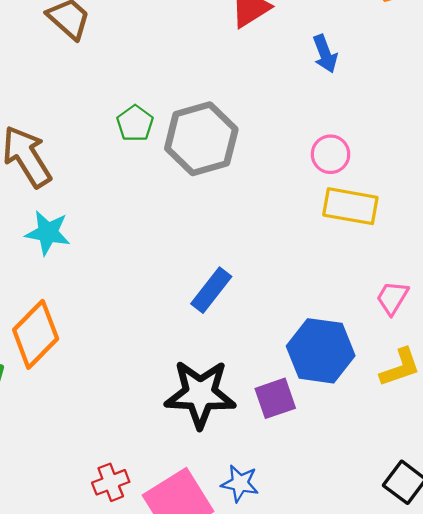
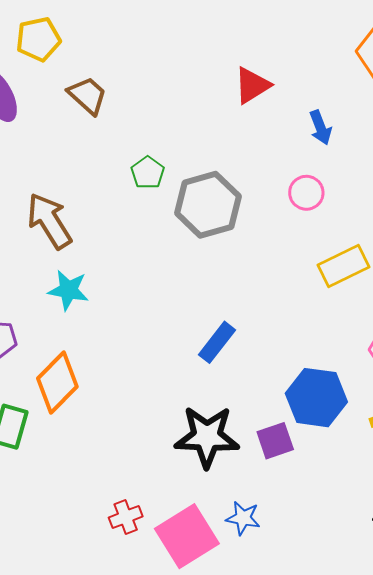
green pentagon: (135, 123) -> (148, 173), moved
pink circle: (331, 154) -> (306, 193), moved
yellow rectangle: (350, 206) -> (343, 266), turned -36

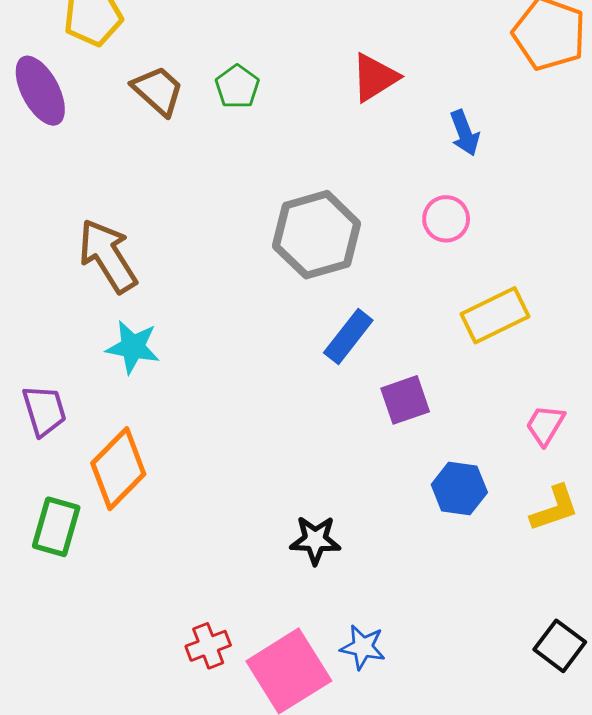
green pentagon: (148, 173) -> (237, 87), moved
blue rectangle: (217, 342) -> (348, 336), moved
blue hexagon: (316, 398) -> (459, 488), size x0.7
black star: (207, 437) -> (315, 540), size x0.6
purple square: (275, 441) -> (405, 400), moved

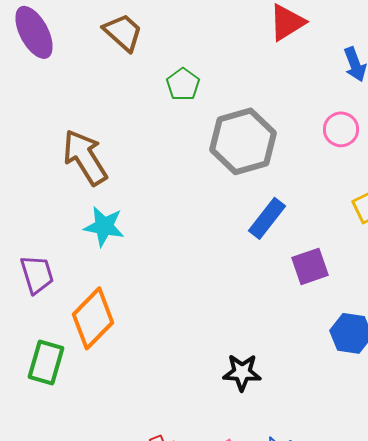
green pentagon: (237, 87) -> (183, 84), moved

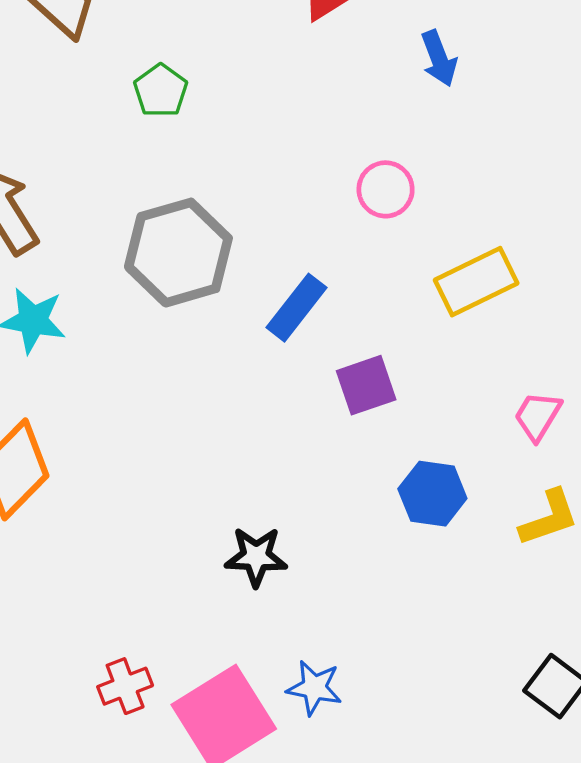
pink circle: (341, 129) -> (386, 189), moved
gray hexagon: (243, 141) -> (178, 253), moved

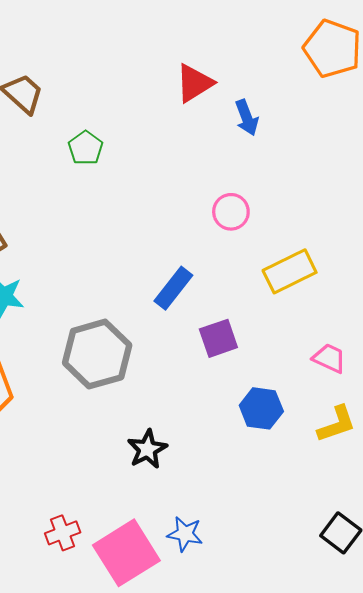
blue arrow: (439, 58) -> (247, 118), moved
gray hexagon: (178, 253) -> (97, 354), moved
pink trapezoid: (538, 416) -> (329, 358), turned 84
black star: (256, 557) -> (147, 449), turned -30

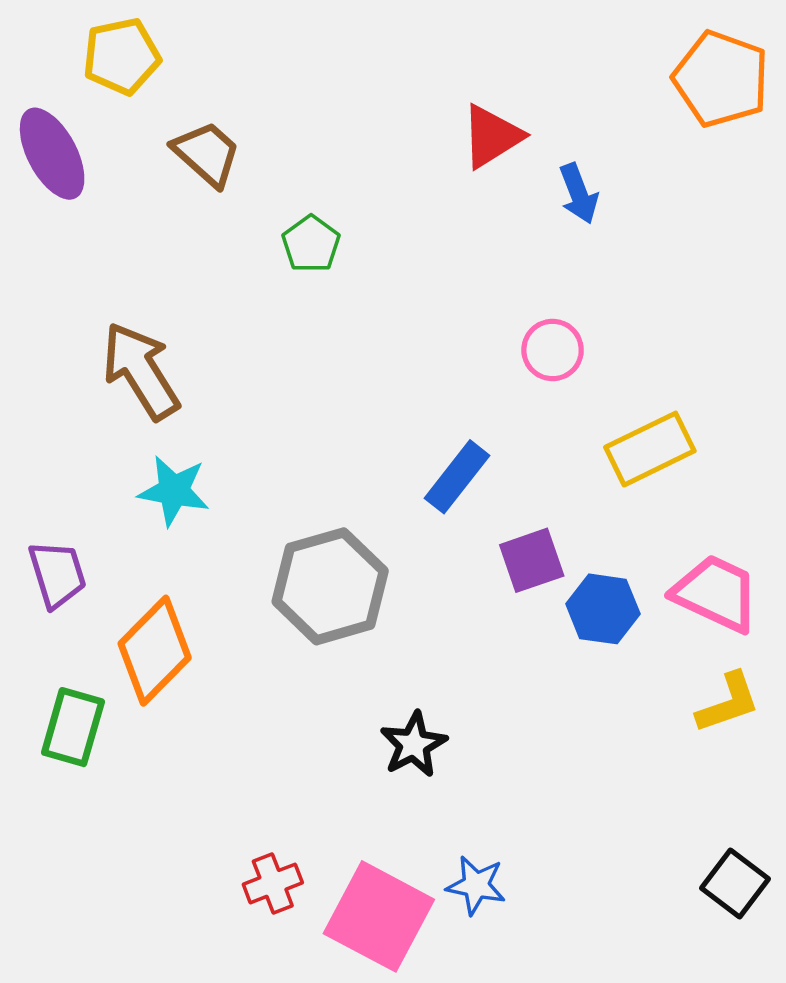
pink trapezoid: (329, 358) -> (716, 593), size x1.6
blue hexagon: (261, 408) -> (603, 609), moved
pink square: (126, 553) -> (379, 916), turned -30

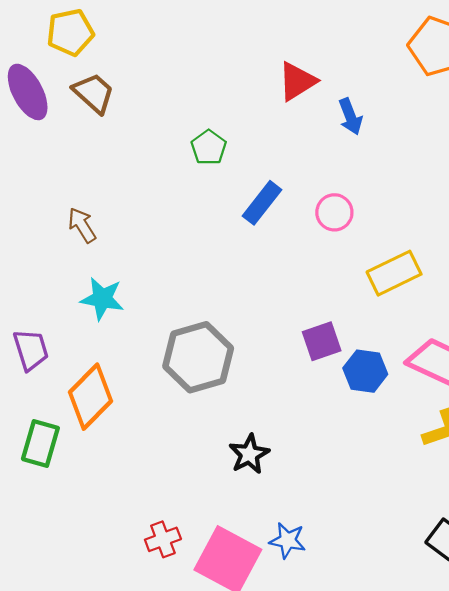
brown trapezoid: (207, 154) -> (94, 93), moved
green pentagon: (311, 244) -> (209, 147), moved
brown arrow: (141, 371) -> (82, 225), size x0.6
blue rectangle: (457, 477) -> (262, 203), moved

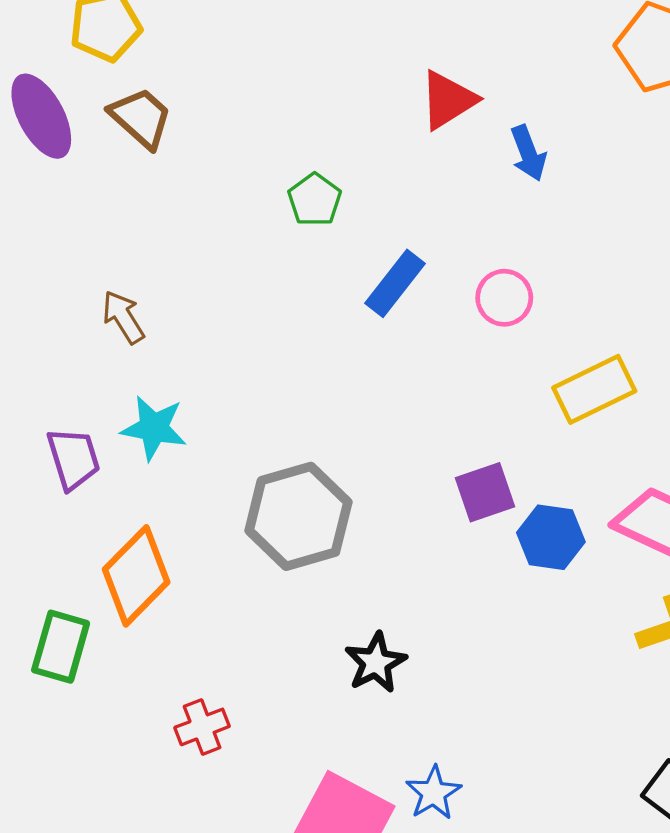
purple trapezoid: (31, 350) -> (73, 459), moved
red cross: (163, 539) -> (202, 727), moved
blue star: (288, 540) -> (434, 793), turned 30

